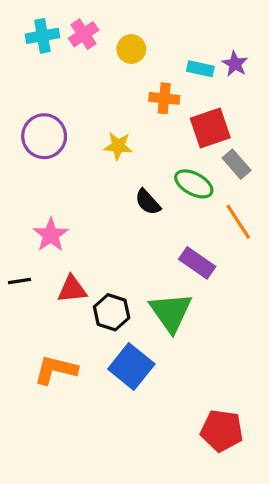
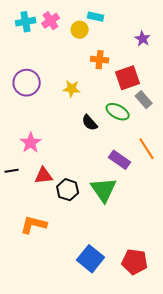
cyan rectangle: (200, 69) -> (96, 17), moved
orange line: (238, 222) -> (147, 149), moved
blue square: (131, 366) -> (91, 259), moved

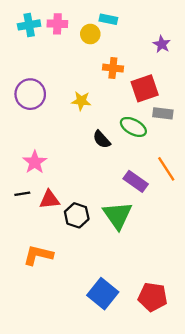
pink cross: (51, 21) -> (57, 24), turned 36
gray rectangle: (144, 100) -> (163, 113), turned -42
black line: (12, 171) -> (22, 194), moved

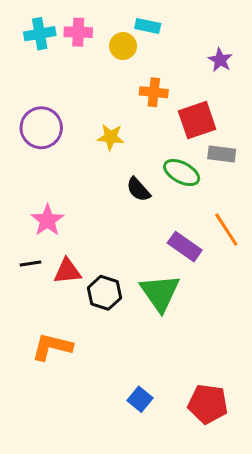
blue square: (103, 294) -> (140, 399), size x0.6

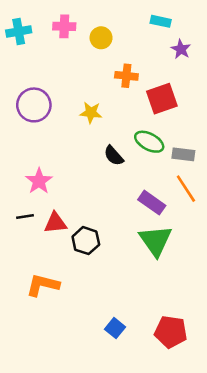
cyan rectangle: (148, 26) -> (161, 21), moved
cyan cross: (40, 34) -> (19, 31), moved
gray rectangle: (222, 154) -> (183, 154), moved
green triangle: (160, 293) -> (156, 241), moved

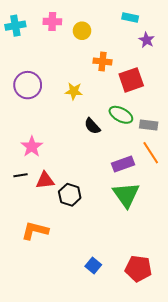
purple rectangle: (152, 203) -> (123, 164), turned -55

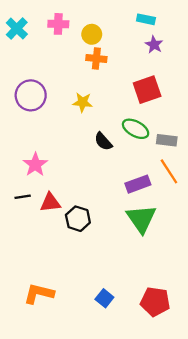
cyan cross: (15, 26) -> (17, 29), turned -36
purple star: (147, 40) -> (154, 45), moved
orange cross: (103, 61) -> (96, 58), moved
orange L-shape: (35, 231) -> (39, 294), moved

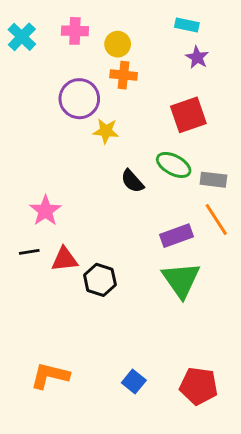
purple circle: (31, 95) -> (79, 99), moved

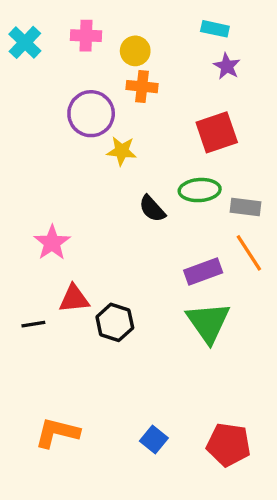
green ellipse: (174, 165) -> (200, 190), turned -32
black line: (29, 252) -> (33, 324), moved

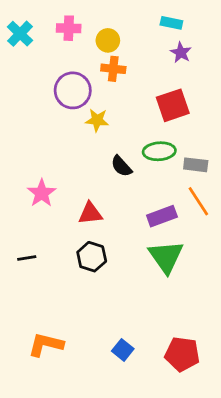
red triangle: (74, 299) -> (90, 213), moved

